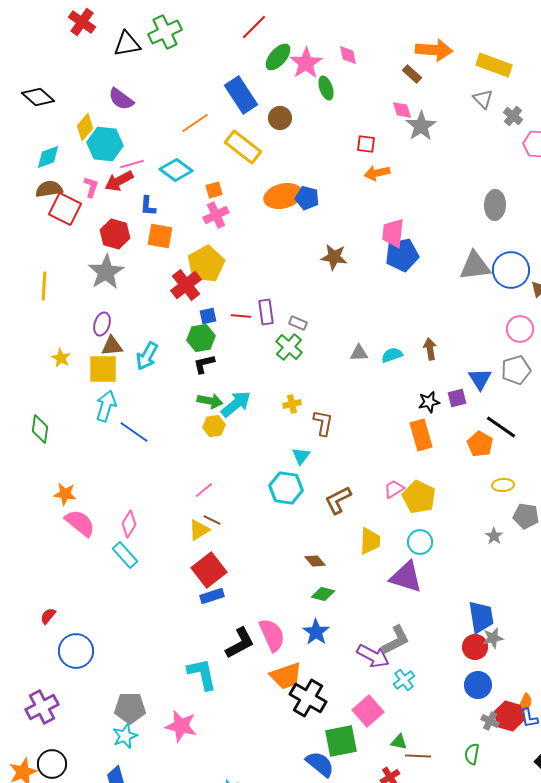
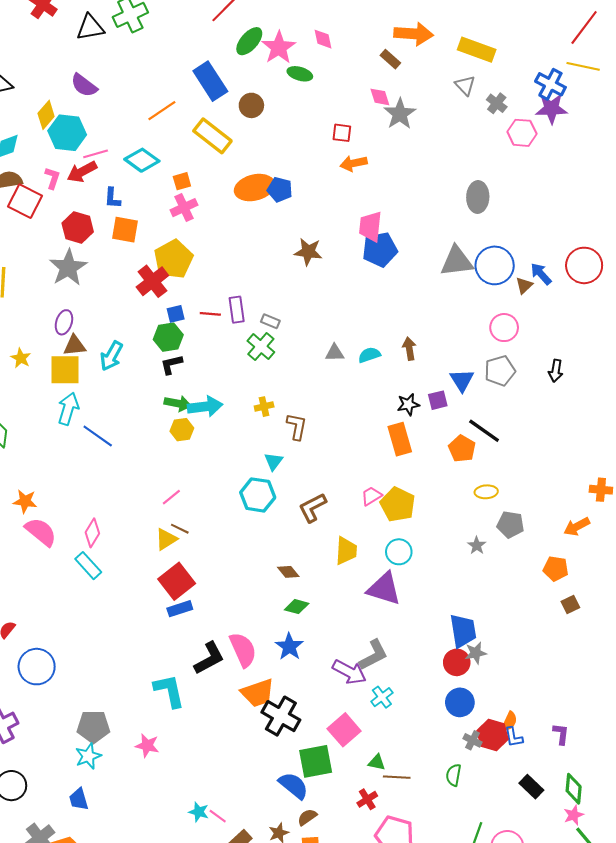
green ellipse: (326, 88) -> (300, 74), turned -55
cyan arrow: (236, 404) -> (205, 407), turned 32
pink star: (181, 726) -> (147, 746), size x0.7

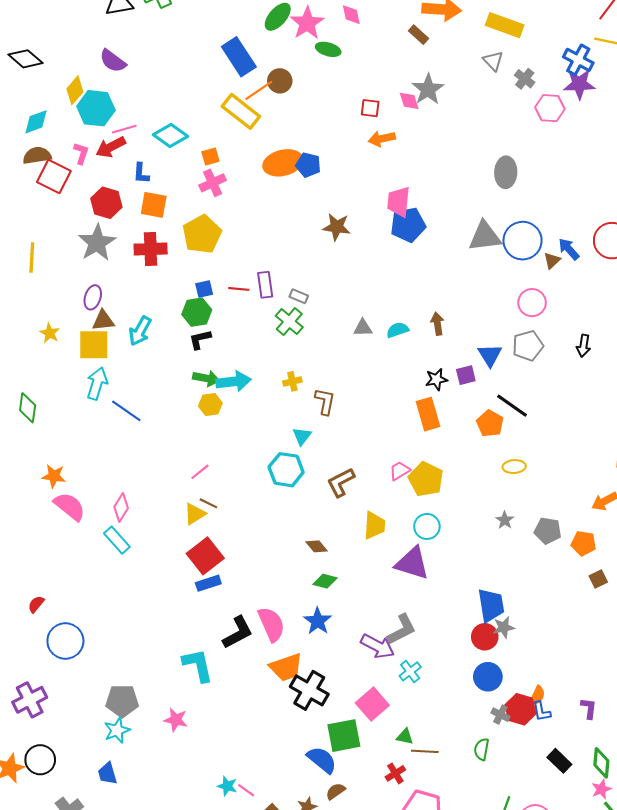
pink diamond: (380, 97) -> (409, 101), moved
orange line: (162, 111) -> (259, 90), moved
red cross: (152, 281) -> (151, 249), moved, turned 36
gray pentagon: (510, 524) -> (548, 531), moved

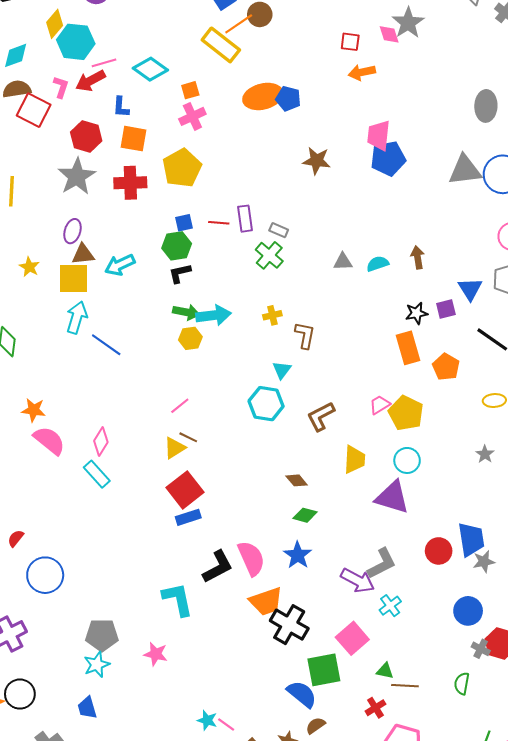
cyan arrow: (140, 331) -> (120, 265), turned 36
orange pentagon: (490, 423) -> (446, 367), moved
red circle: (485, 637) -> (439, 551), moved

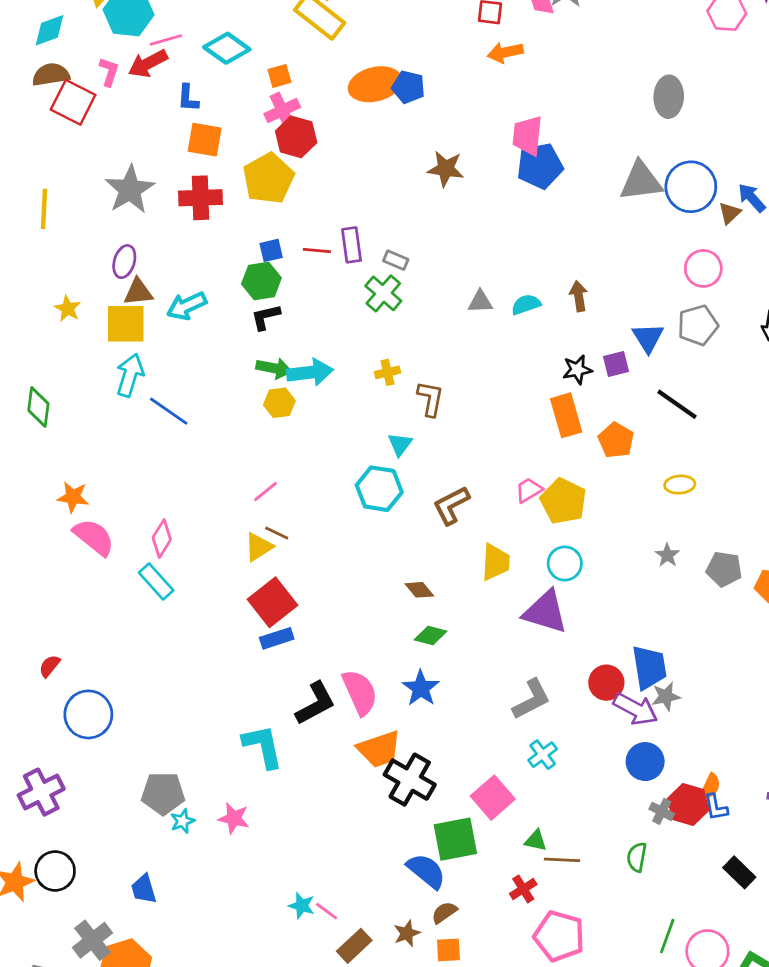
red hexagon: (86, 136) -> (296, 137), moved
purple arrow: (358, 580) -> (635, 709), moved
cyan star: (97, 665) -> (182, 821), moved, size x0.7

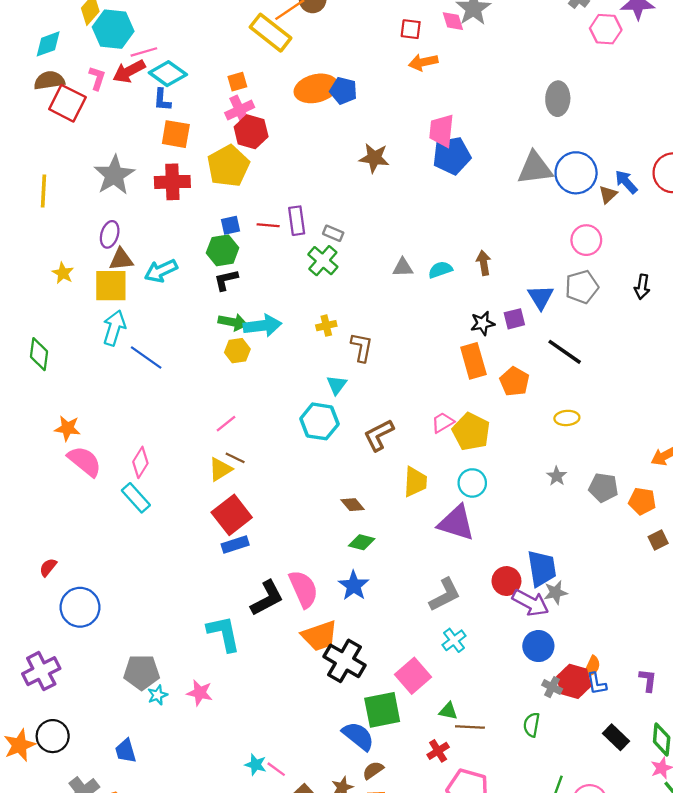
cyan diamond: (227, 48) -> (168, 74), moved

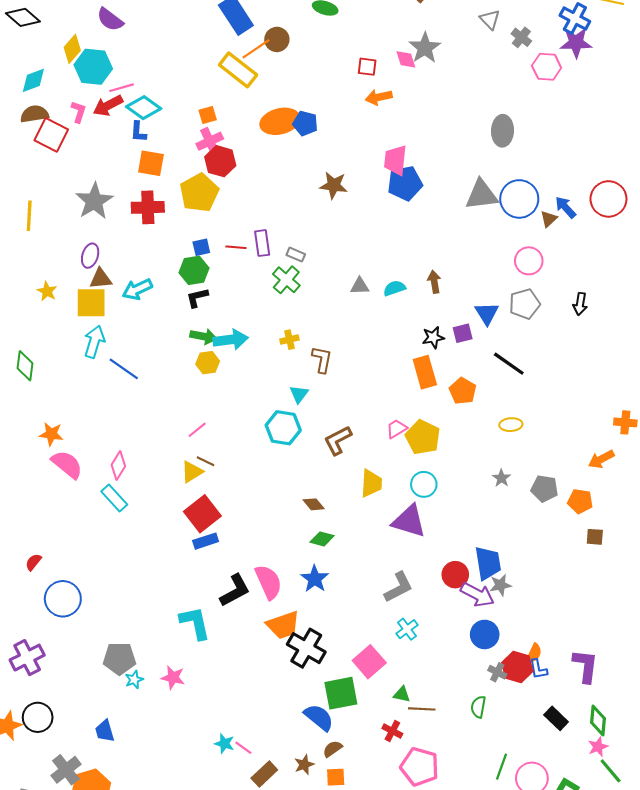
brown square: (658, 540) -> (595, 537), turned 30
purple L-shape: (648, 680) -> (585, 666), size x1.6
red cross: (438, 751) -> (392, 731), turned -30

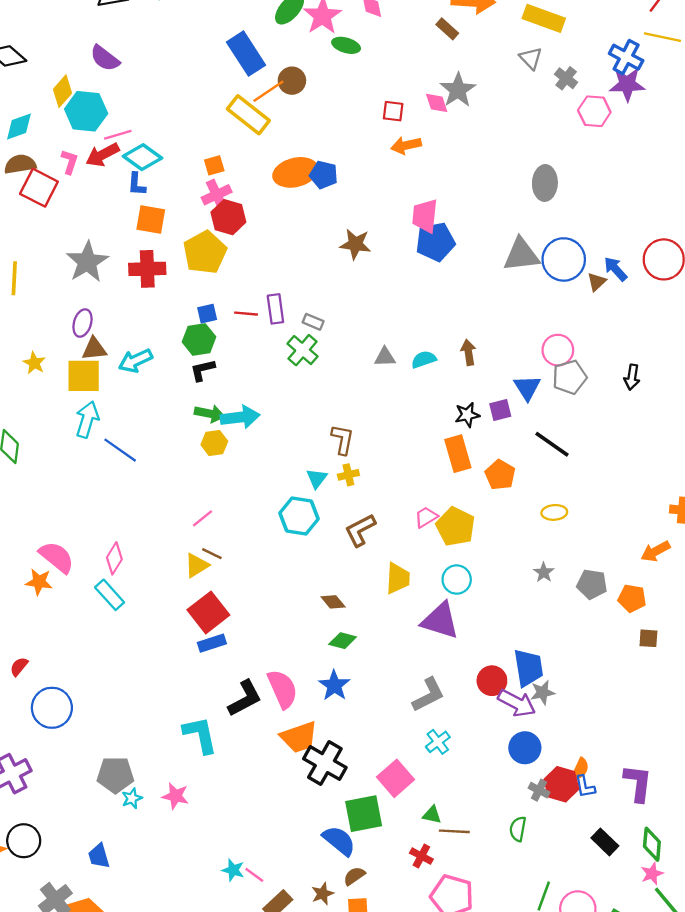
pink circle: (529, 261) -> (558, 350), moved
yellow cross: (289, 340) -> (348, 475), moved
orange star: (51, 434) -> (39, 582), moved

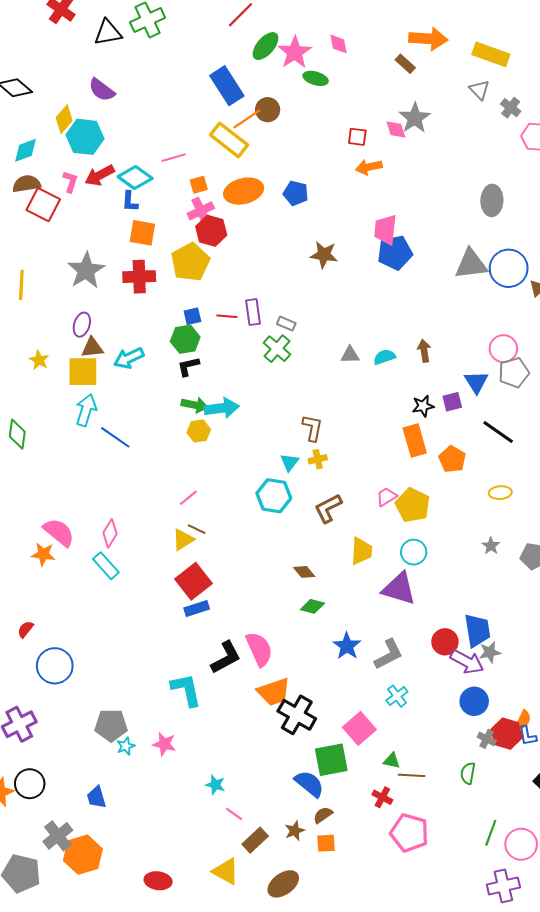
pink line: (118, 135) -> (174, 158), moved
orange ellipse: (295, 172) -> (244, 191), moved
blue star: (334, 685) -> (347, 646), moved
cyan star: (233, 870) -> (215, 785), moved

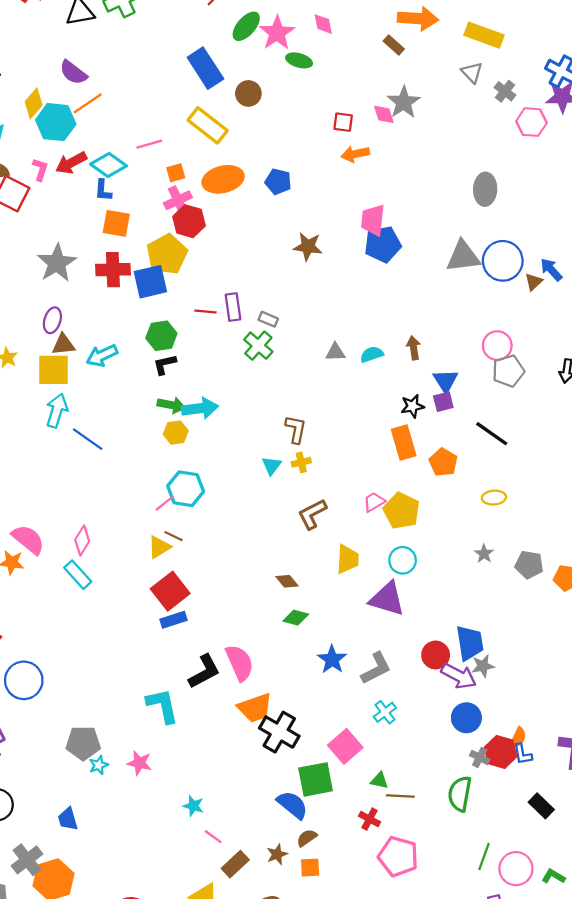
orange line: (247, 119) -> (88, 103), moved
blue square: (192, 316) -> (150, 282), moved, size x1.8
blue triangle: (476, 382) -> (445, 381), moved
cyan hexagon: (274, 496) -> (186, 489), moved
green semicircle: (468, 773) -> (460, 794), size x1.5

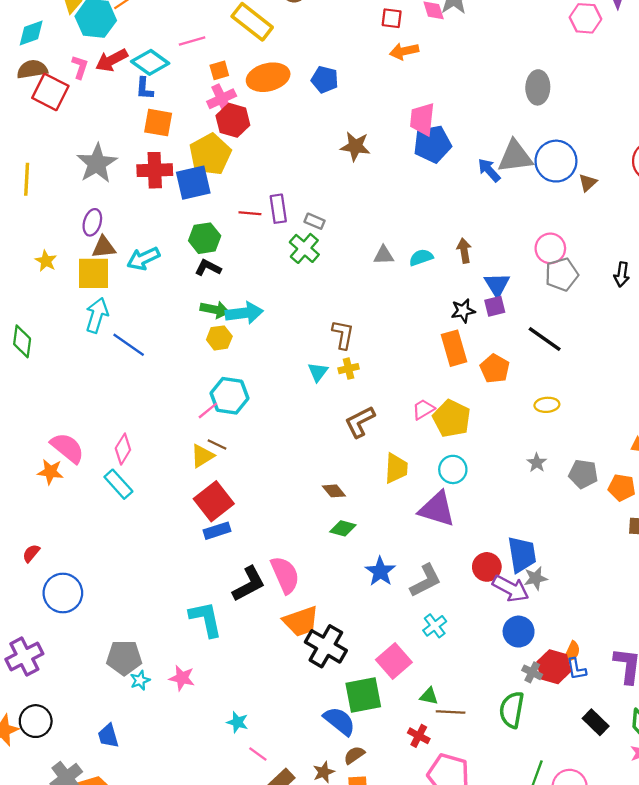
blue arrow: (551, 270) -> (489, 170), moved
black L-shape: (165, 364) -> (208, 268), turned 40

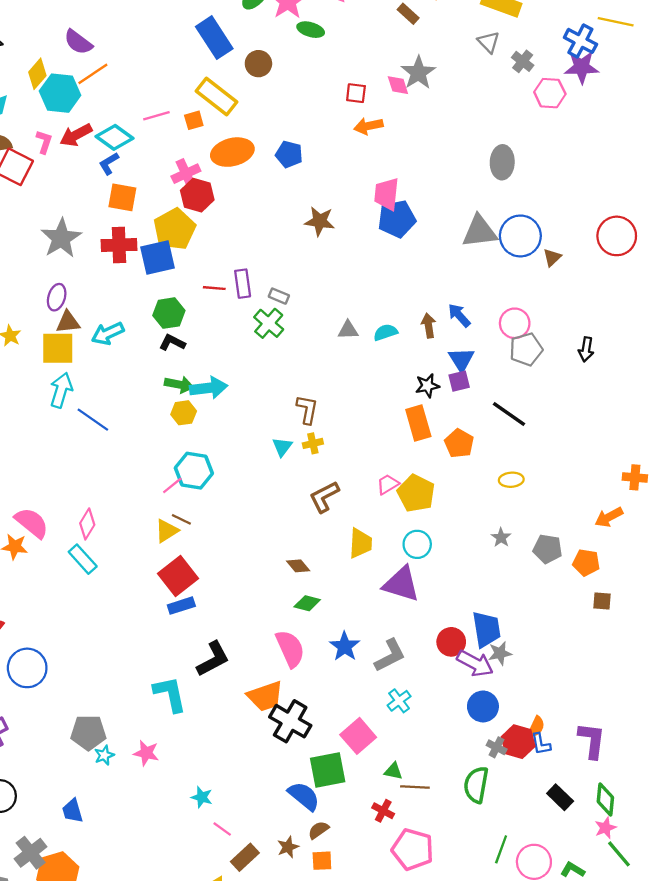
orange square: (219, 70) -> (194, 120), moved
blue L-shape: (144, 89) -> (109, 163), turned 55
blue arrow: (489, 170) -> (459, 315), moved
pink semicircle: (285, 575) -> (290, 649), moved

